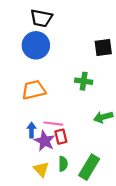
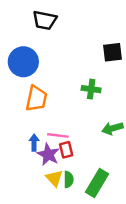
blue circle: (36, 45) -> (23, 62), moved
orange trapezoid: (34, 90) -> (36, 99), turned 115
yellow triangle: (41, 169) -> (54, 178), moved

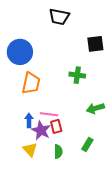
black trapezoid: (45, 20) -> (59, 17), moved
yellow triangle: (54, 178) -> (30, 150), moved
green rectangle: (97, 183) -> (87, 144), moved, size x0.6

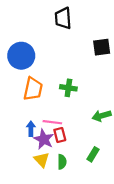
black trapezoid: (59, 17) -> (63, 18), turned 75
green cross: (77, 75) -> (68, 88), moved
yellow triangle: (30, 150) -> (42, 160), moved

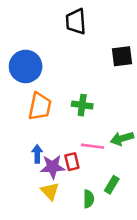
pink line: (52, 122) -> (92, 146), moved
purple star: (44, 139) -> (53, 167), turned -30
green semicircle: (62, 162) -> (89, 199), moved

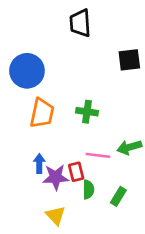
yellow triangle: (50, 191) -> (56, 215), moved
green semicircle: (89, 199) -> (88, 189), moved

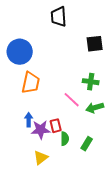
green cross: (87, 112) -> (91, 82), moved
pink line: (98, 155) -> (72, 100), moved, turned 36
yellow triangle: (56, 215) -> (41, 158), turned 35

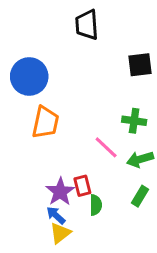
blue arrow: (29, 120) -> (56, 215), moved, turned -48
purple star: (41, 130) -> (60, 192), turned -30
green rectangle: (87, 144) -> (140, 196), moved

